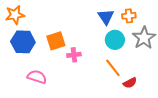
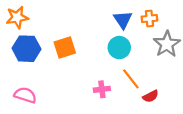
cyan circle: (115, 40) -> (119, 48), moved
pink cross: (74, 55) -> (102, 89), moved
pink semicircle: (37, 77) -> (25, 95), moved

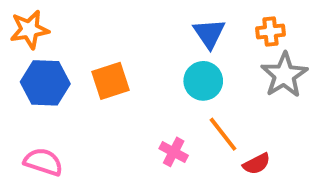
orange cross: (149, 19) -> (270, 32), moved
pink cross: (102, 89) -> (174, 152), turned 35

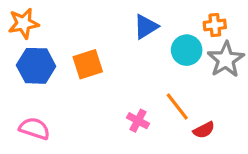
blue triangle: (209, 33) -> (146, 27), moved, turned 32
cyan circle: (203, 81) -> (187, 50), moved

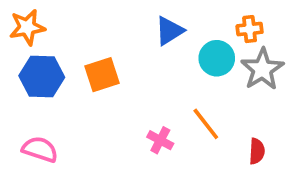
red semicircle: (204, 130) -> (257, 151), moved, turned -60

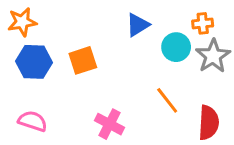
pink cross: (160, 140) -> (109, 124), moved, size x1.4
red semicircle: (257, 151) -> (209, 123), size x1.6

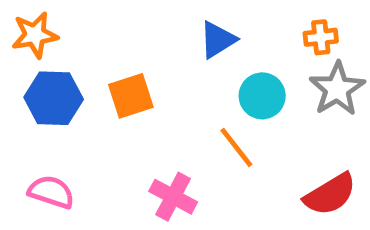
cyan circle: (176, 47) -> (262, 96), moved
orange line: (167, 100) -> (236, 147), moved
red semicircle: (209, 123) -> (330, 194), turned 56

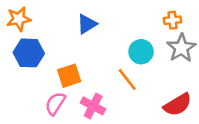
blue triangle: (218, 40) -> (87, 24), moved
orange square: (131, 96) -> (69, 76), moved
pink semicircle: (51, 192) -> (55, 103), moved, turned -75

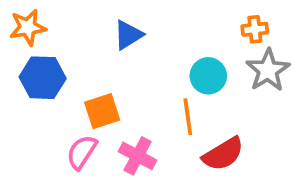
orange line: (127, 79) -> (188, 117), turned 30
red semicircle: (178, 105) -> (223, 154), moved

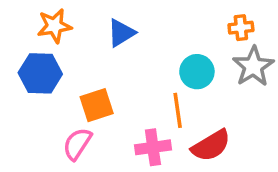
orange star: (28, 27) -> (54, 26), moved
pink cross: (138, 156) -> (153, 147), moved, turned -36

